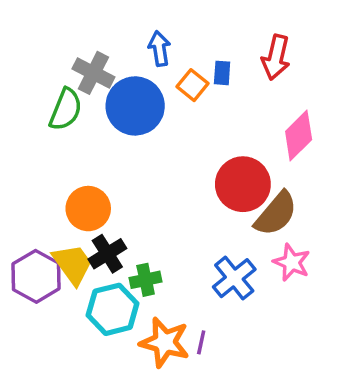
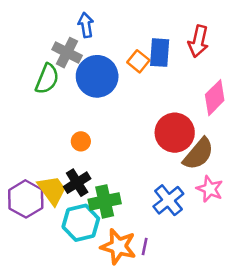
blue arrow: (159, 49) -> (86, 25), moved
blue rectangle: (222, 73) -> (160, 53), size x1.6
orange circle: (88, 209) -> (81, 141), moved, size x0.6
green cross: (146, 280) -> (105, 201), size x1.4

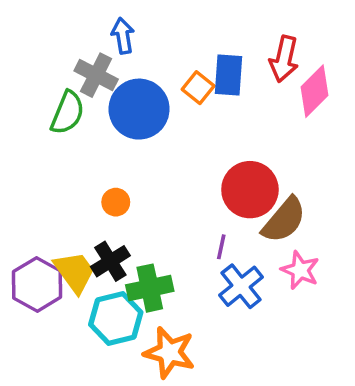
pink diamond: (215, 98) -> (314, 91), moved
purple line: (145, 246) -> (221, 247), moved

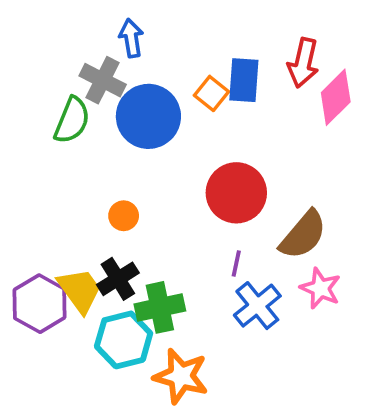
red circle: (250, 190) -> (236, 193), moved

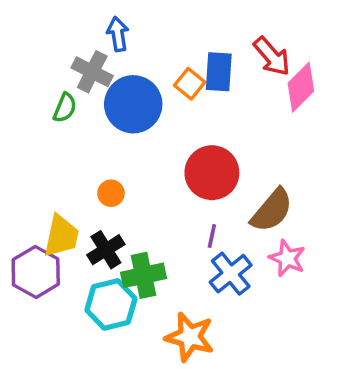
red arrow: (303, 63) -> (272, 56), turned -54
green semicircle: (72, 120) -> (65, 108), size x0.7
yellow trapezoid: (80, 290) -> (61, 236), moved, turned 48
orange star: (181, 376) -> (190, 337), moved

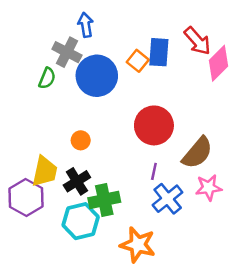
pink star: (287, 258) -> (209, 188), turned -30

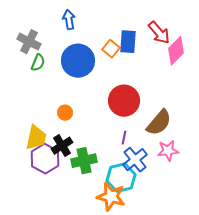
gray cross: (67, 52) -> (29, 42), moved
purple hexagon: (26, 197) -> (45, 159), moved
cyan hexagon: (81, 221) -> (121, 178), moved

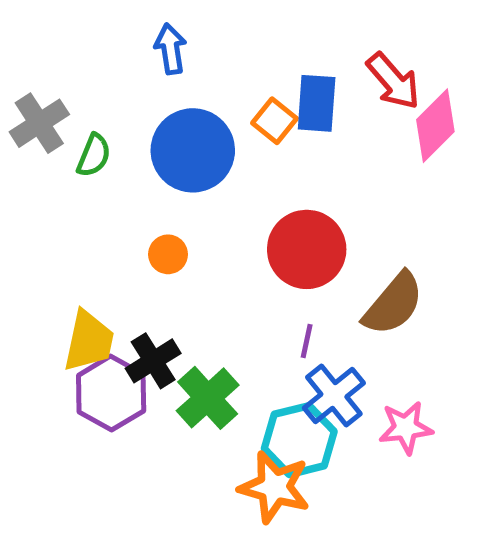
gray cross: (29, 42) -> (39, 123), moved, turned 30
orange circle: (65, 113) -> (168, 254), moved
pink star: (168, 151) -> (406, 428), moved
green cross: (84, 161) -> (208, 398), turned -30

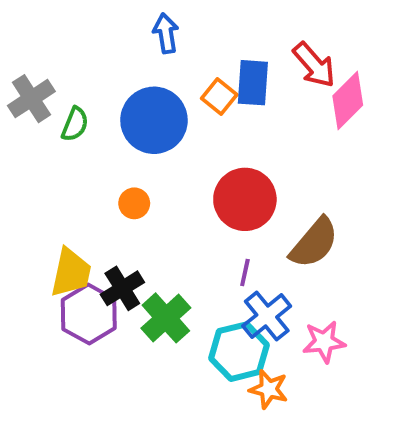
blue arrow: (170, 49) -> (166, 33), moved
orange star: (274, 487) -> (269, 389), moved, size x0.7

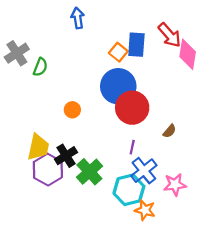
blue arrow: (166, 33) -> (78, 18), moved
pink diamond: (348, 101) -> (188, 54), turned -36
blue circle: (154, 120) -> (118, 86), moved
brown semicircle: (314, 243) -> (170, 131), size x0.5

